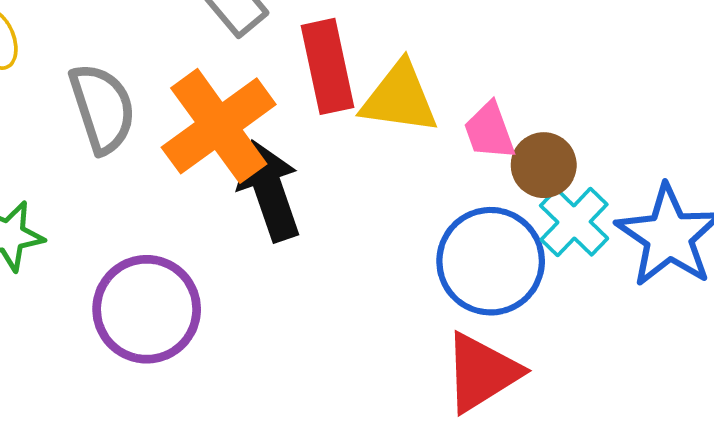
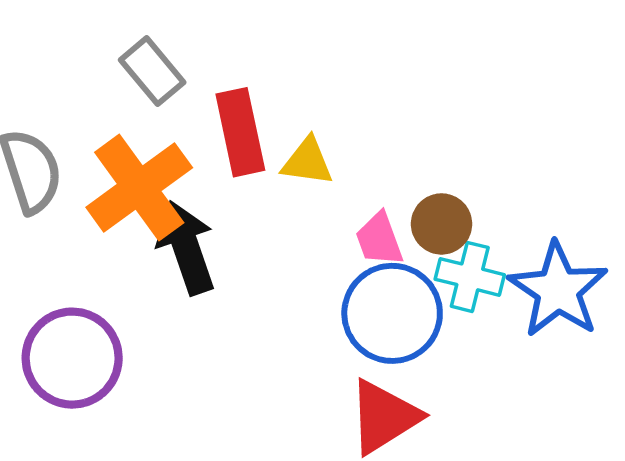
yellow triangle: (400, 98) -> (307, 162), size x0.7
pink trapezoid: (489, 131) -> (379, 239), moved
cyan cross: (574, 222) -> (470, 277), turned -30

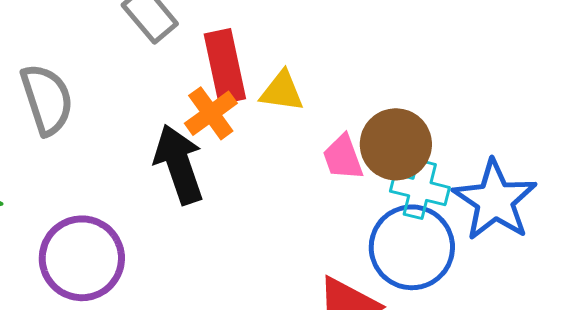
orange cross: (139, 187) -> (211, 113), moved, size x0.6
brown circle: (442, 224) -> (396, 144), size x1.4
blue circle: (392, 313) -> (412, 247), moved

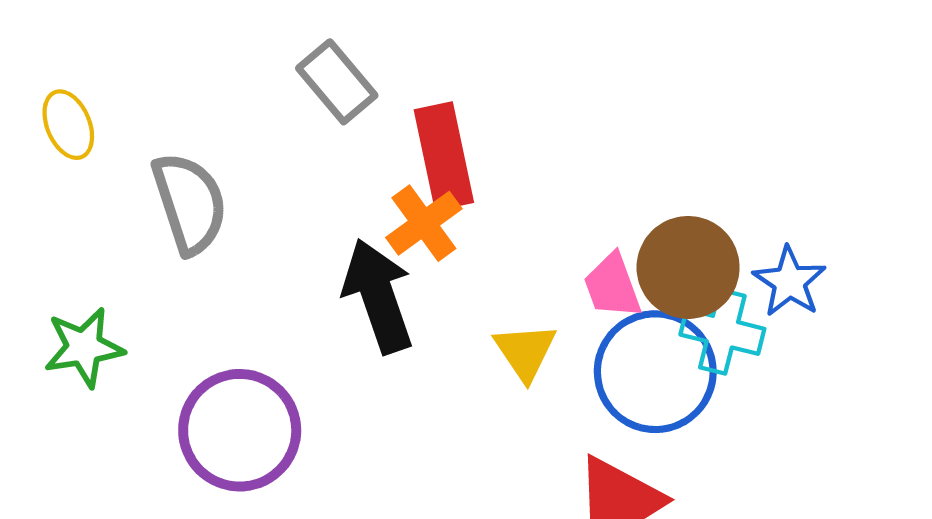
yellow triangle: (282, 91) -> (525, 352), moved, turned 48
blue star: (495, 200) -> (789, 282), moved, size x0.6
blue circle: (412, 247) -> (655, 372), moved

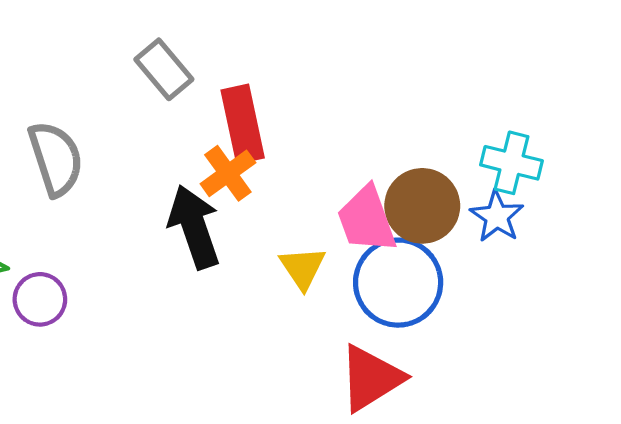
pink trapezoid: (612, 286) -> (367, 220), size x1.4
cyan cross: (722, 332) -> (512, 163), moved
purple circle: (240, 430) -> (40, 299), moved, size x0.6

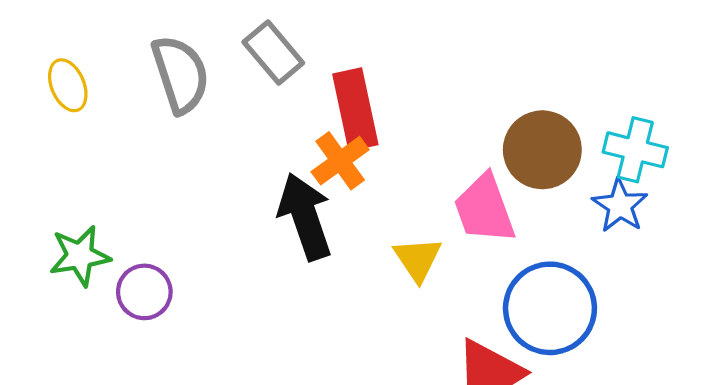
gray semicircle: (56, 159) -> (180, 74), moved
brown circle: (422, 206) -> (542, 150), moved
blue circle: (398, 283) -> (550, 308), moved

